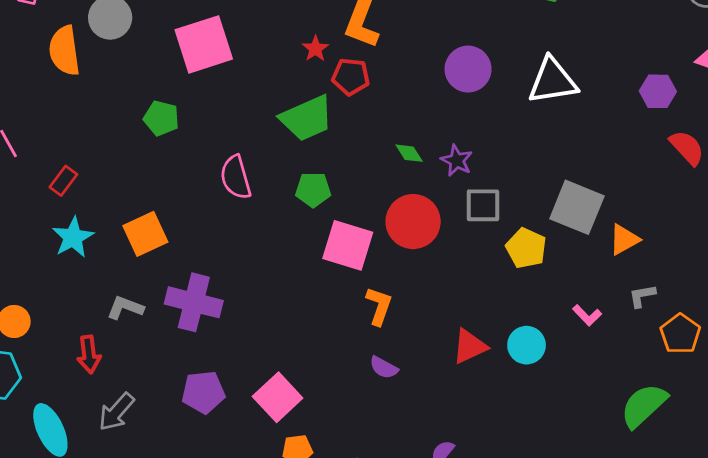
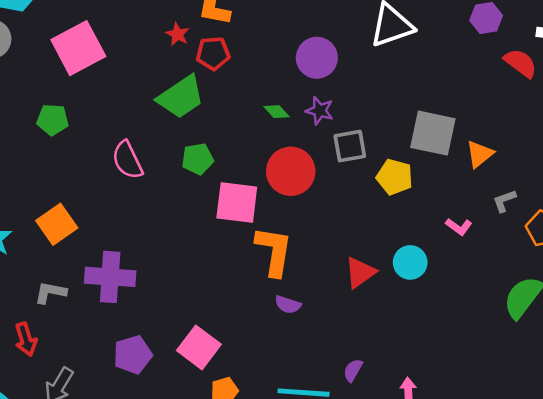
purple circle: (468, 69) -> (317, 58), moved
orange L-shape: (379, 306) -> (274, 251), size x1.5

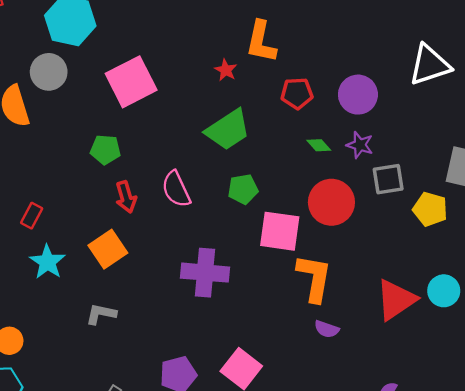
red pentagon: (213, 53) -> (297, 93), moved
red triangle: (360, 272) -> (396, 300), size x1.4
purple cross: (110, 277) -> (205, 273), moved
red arrow: (26, 339) -> (126, 197), moved

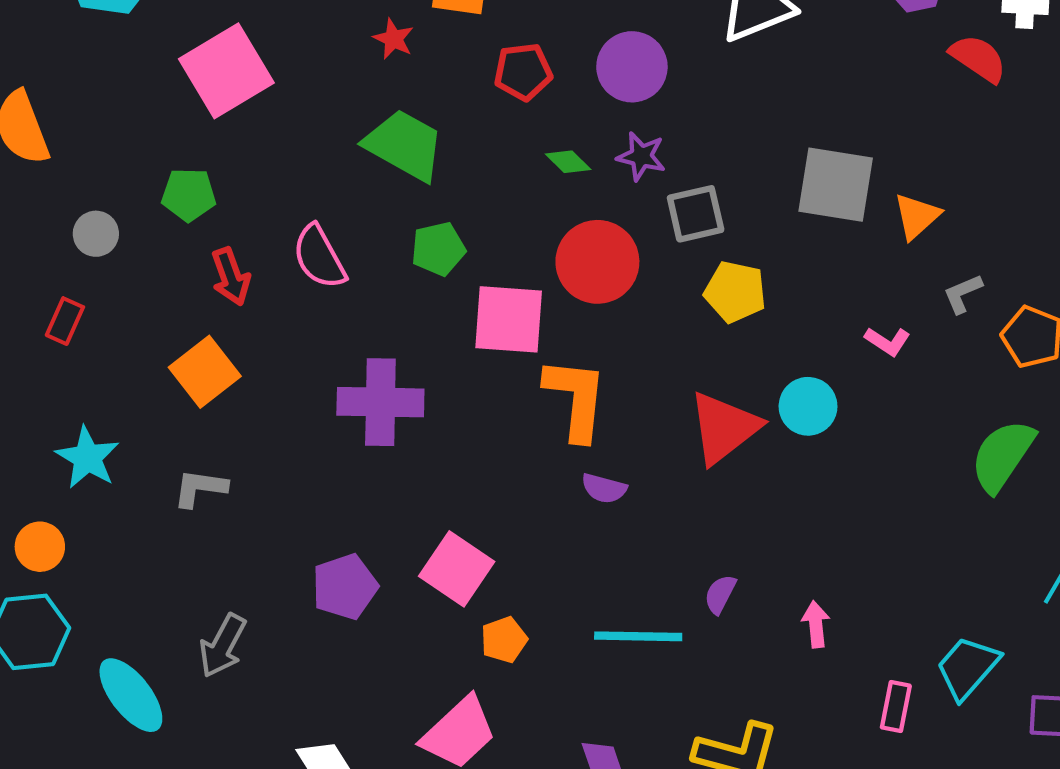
gray circle: (49, 72) -> (96, 234), moved, size x0.7
green trapezoid: (228, 130) -> (404, 145), turned -114
yellow pentagon: (430, 209) -> (735, 292), moved
cyan star: (47, 262) -> (87, 458), moved

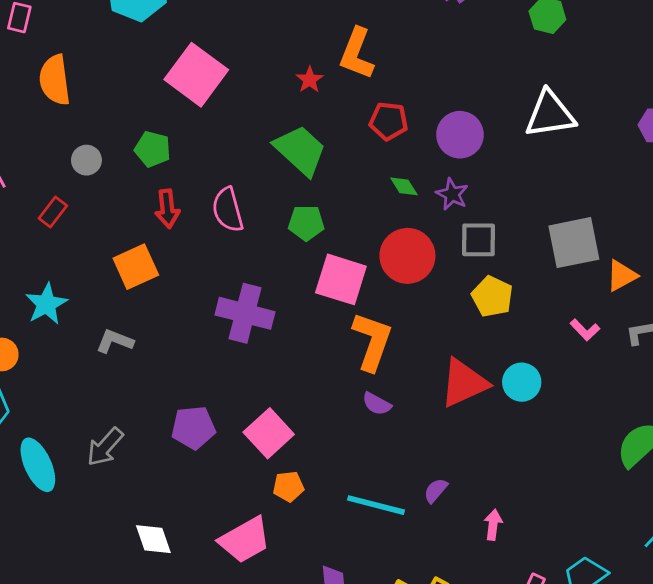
pink square: (226, 71) -> (196, 75), turned -36
gray square: (836, 185) -> (574, 243), turned -34
pink L-shape: (888, 341) -> (585, 330), moved

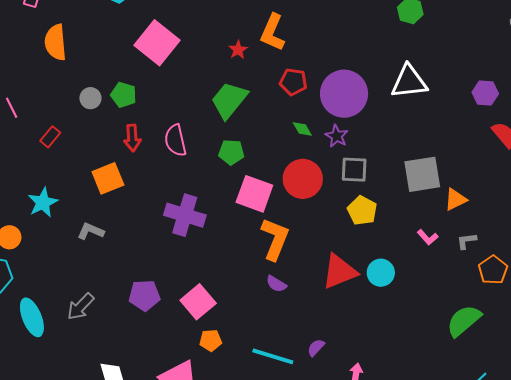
purple circle: (460, 135) -> (344, 94), size x1.4
green trapezoid: (300, 150) -> (229, 100), turned -96
gray circle: (86, 160) -> (90, 98), moved

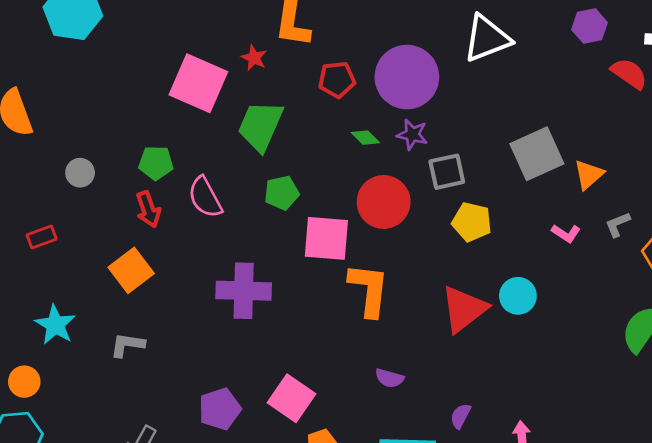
pink square: (157, 43) -> (198, 83), moved
green pentagon: (124, 95) -> (156, 163), moved
red rectangle: (50, 137) -> (42, 237), turned 45
purple semicircle: (276, 284) -> (389, 378), moved

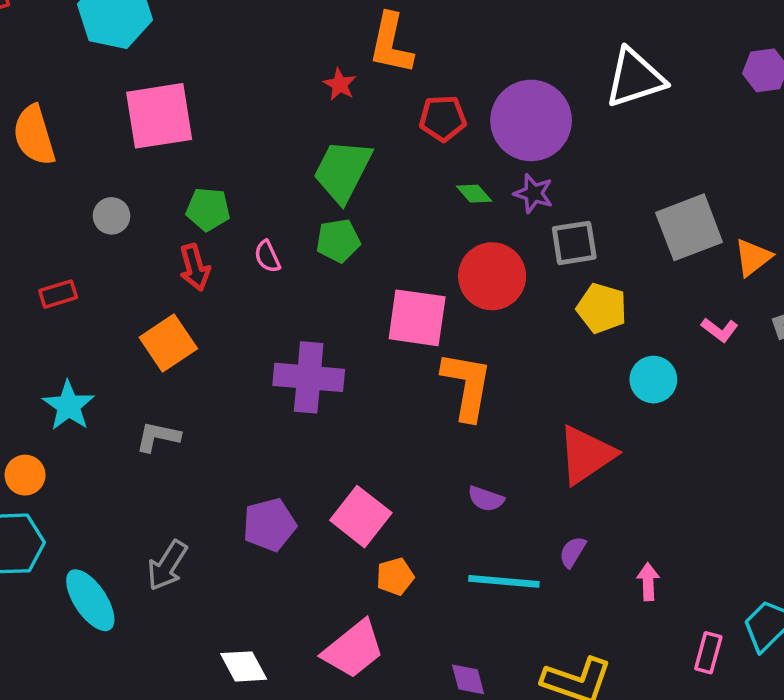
pink square: (198, 83) -> (159, 116), moved, turned -36
green pentagon: (282, 193) -> (338, 241), moved
pink semicircle: (205, 197) -> (267, 257), size x0.6
cyan circle: (518, 296) -> (653, 380), moved
red triangle: (464, 309) -> (586, 455), moved

